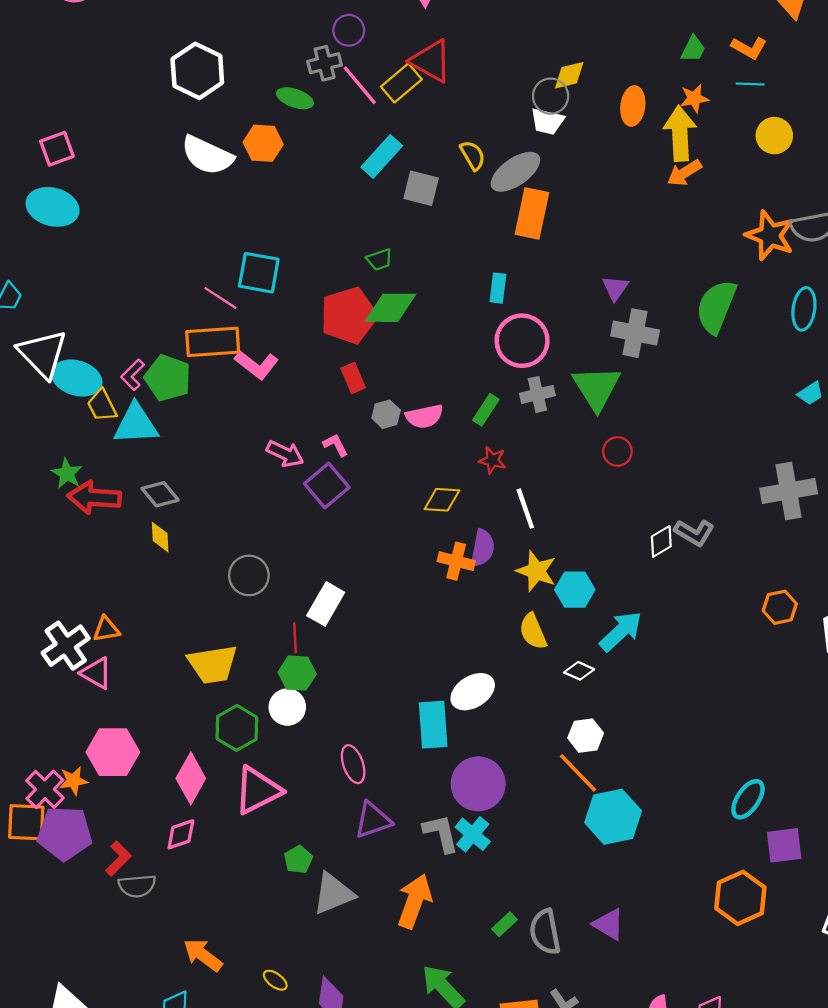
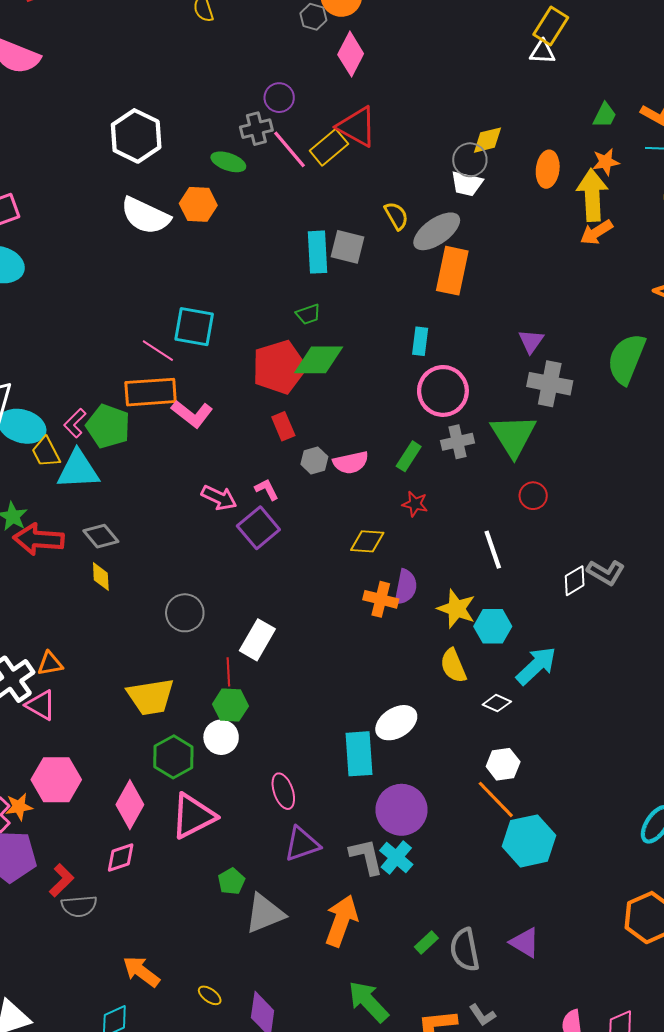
cyan rectangle: (382, 156) -> (318, 252), moved, turned -45
white line: (525, 509) -> (493, 550), moved

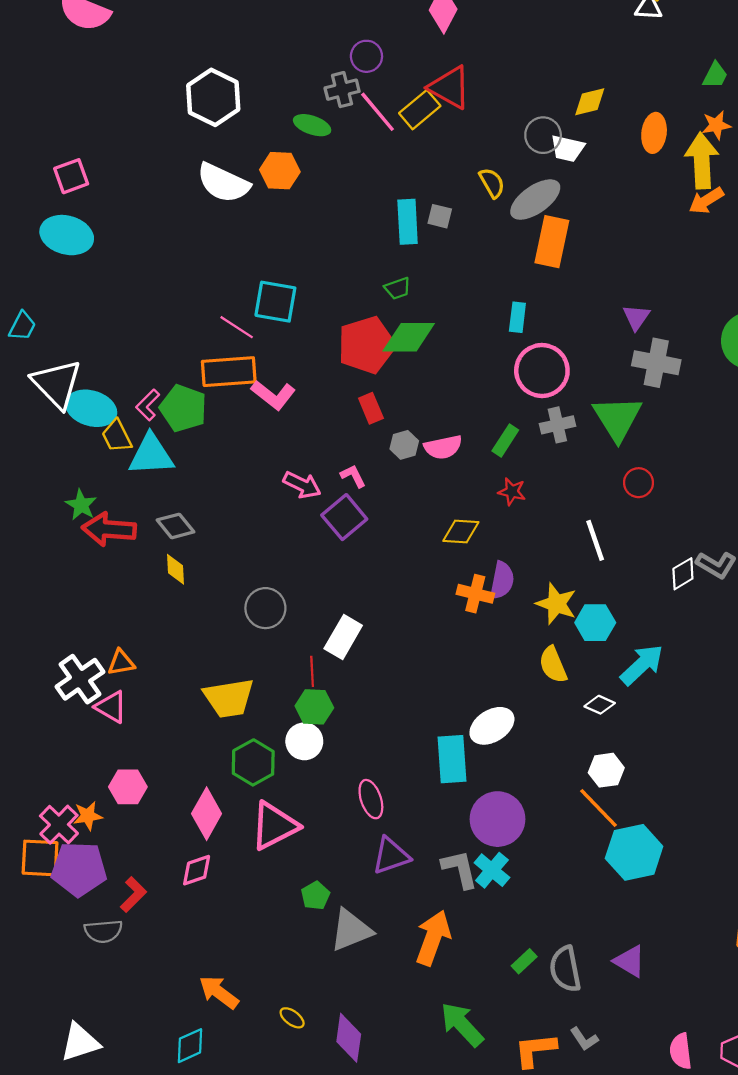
gray circle: (470, 160) -> (543, 135), moved
gray square: (348, 247) -> (440, 216), size x0.7
pink hexagon: (56, 780) -> (128, 787), size x0.7
gray semicircle: (79, 906) -> (103, 931), moved

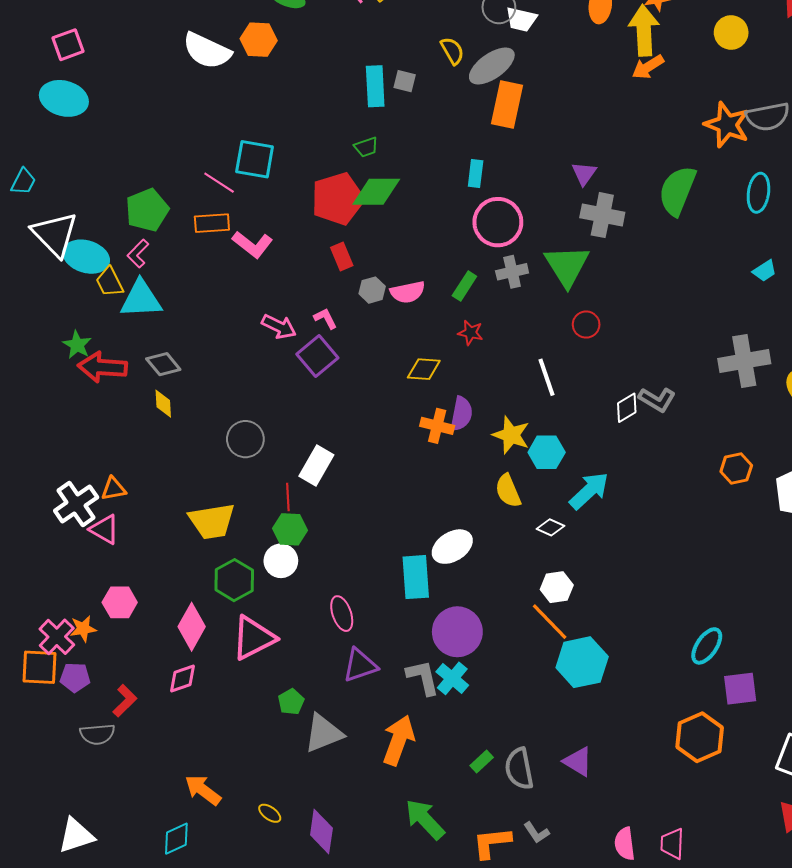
orange rectangle: (229, 372) -> (212, 223), size x0.7
green pentagon: (183, 408) -> (147, 210), moved, turned 30
purple pentagon: (79, 869) -> (75, 677), size x0.6

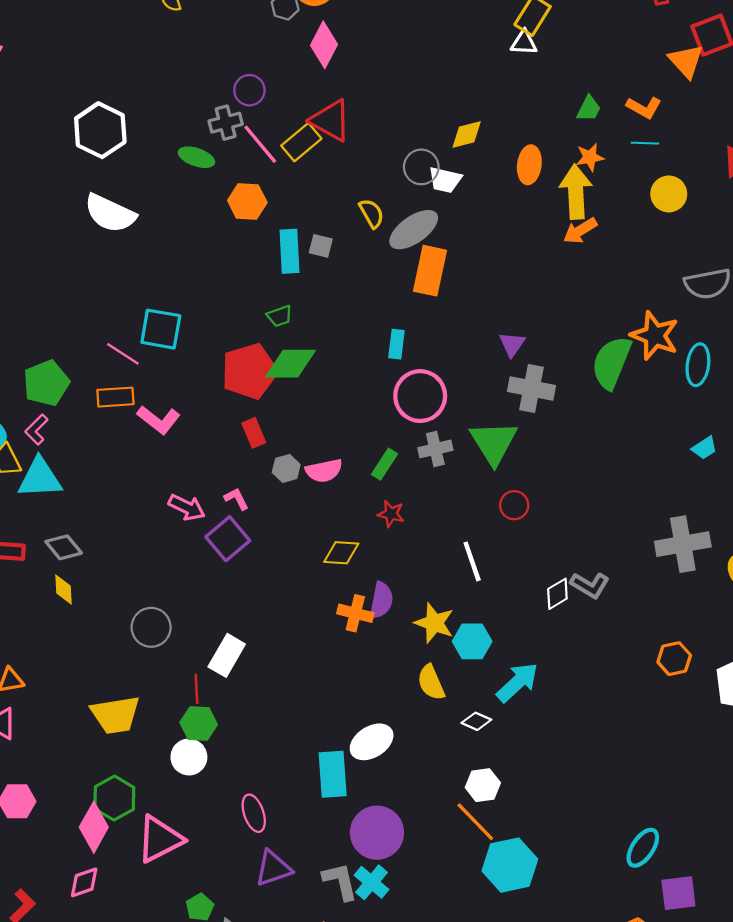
orange hexagon: (259, 40) -> (247, 202), moved
orange star: (727, 125) -> (655, 336), moved
green hexagon: (234, 580) -> (114, 798), moved

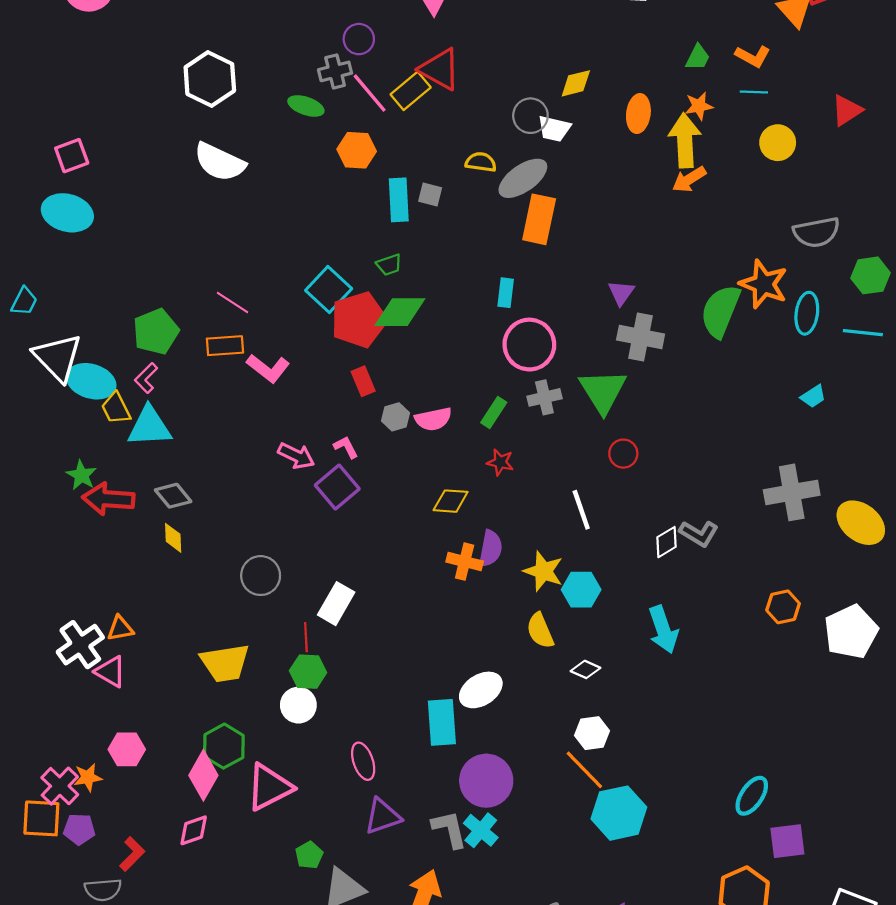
yellow semicircle: (372, 213) -> (481, 162), turned -52
cyan square: (161, 329) -> (329, 289), moved, turned 33
cyan arrow: (517, 682) -> (663, 630), moved, turned 114

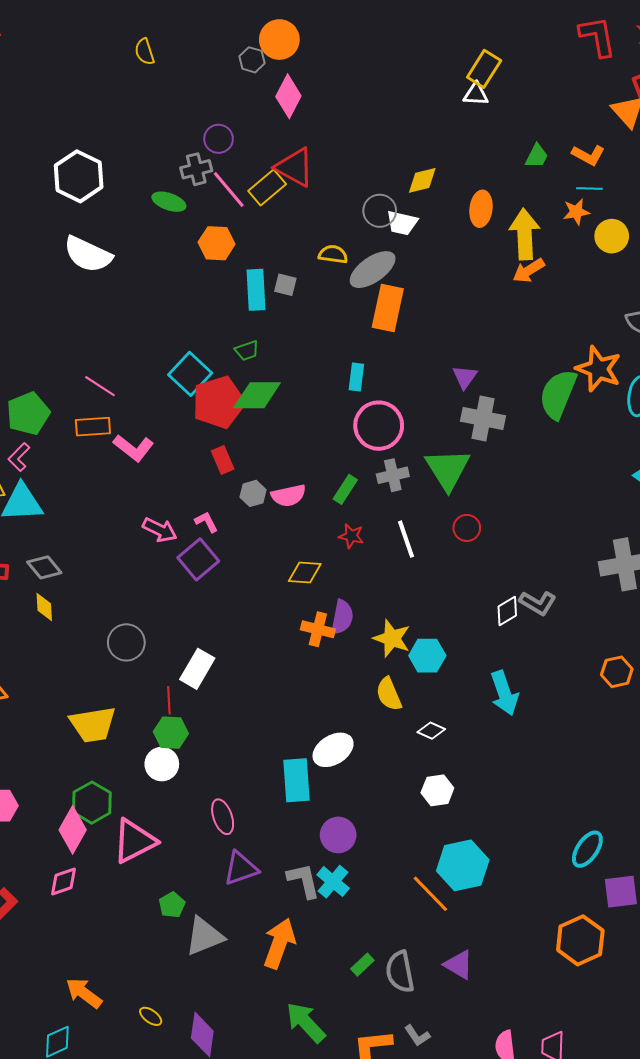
orange star: (699, 106) -> (576, 212), moved
white line: (581, 510) -> (406, 539), moved
orange line: (584, 770) -> (430, 894), moved
purple circle: (486, 781) -> (338, 835), size x0.7

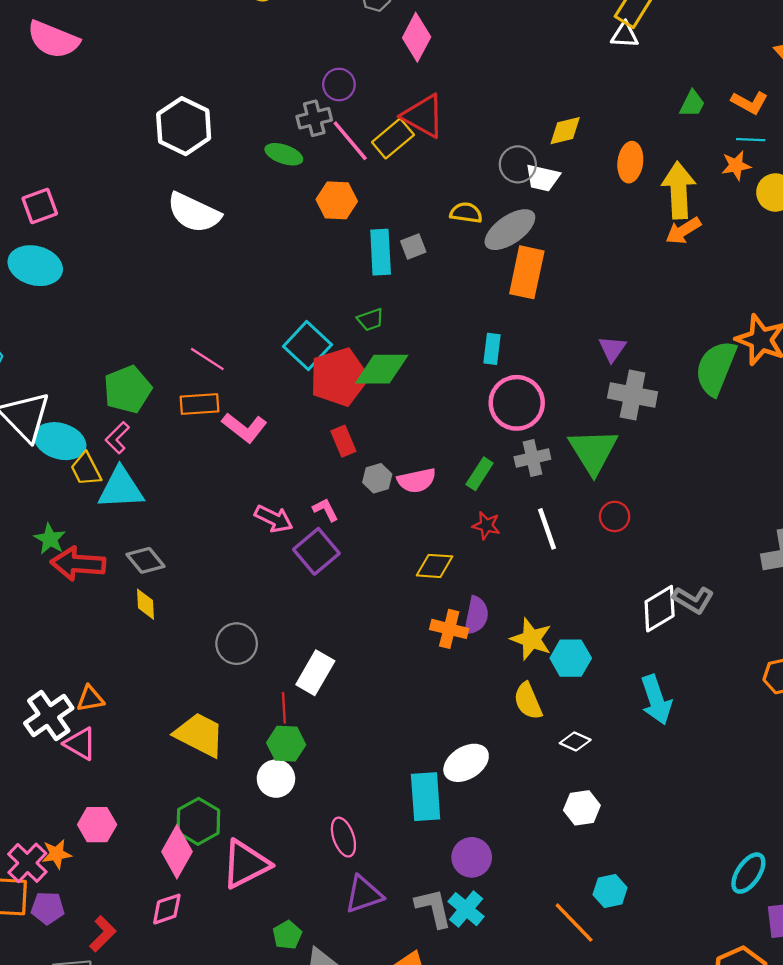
gray square: (285, 285) -> (413, 246), turned -35
white diamond: (507, 611) -> (660, 609), size x1.4
yellow trapezoid: (93, 725) -> (199, 735), turned -144
cyan hexagon: (463, 865) -> (610, 891), size x0.6

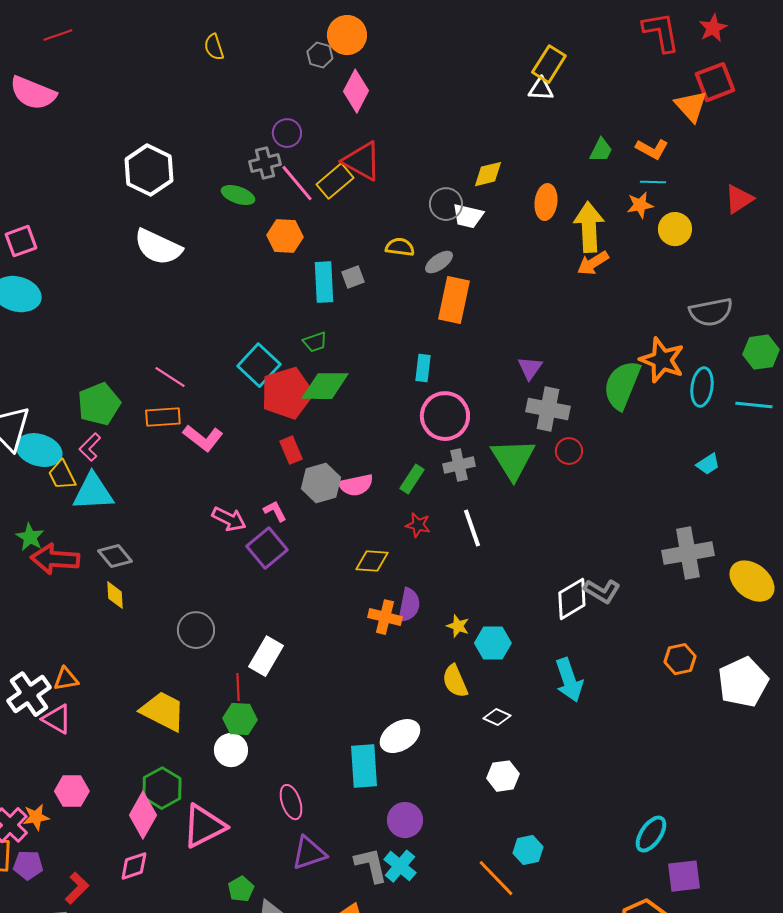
gray ellipse: (510, 230) -> (439, 262), size x0.6
gray hexagon: (377, 478) -> (321, 483), size x1.5
red circle: (615, 516) -> (569, 451), moved
yellow star: (531, 639) -> (458, 626), size x0.6

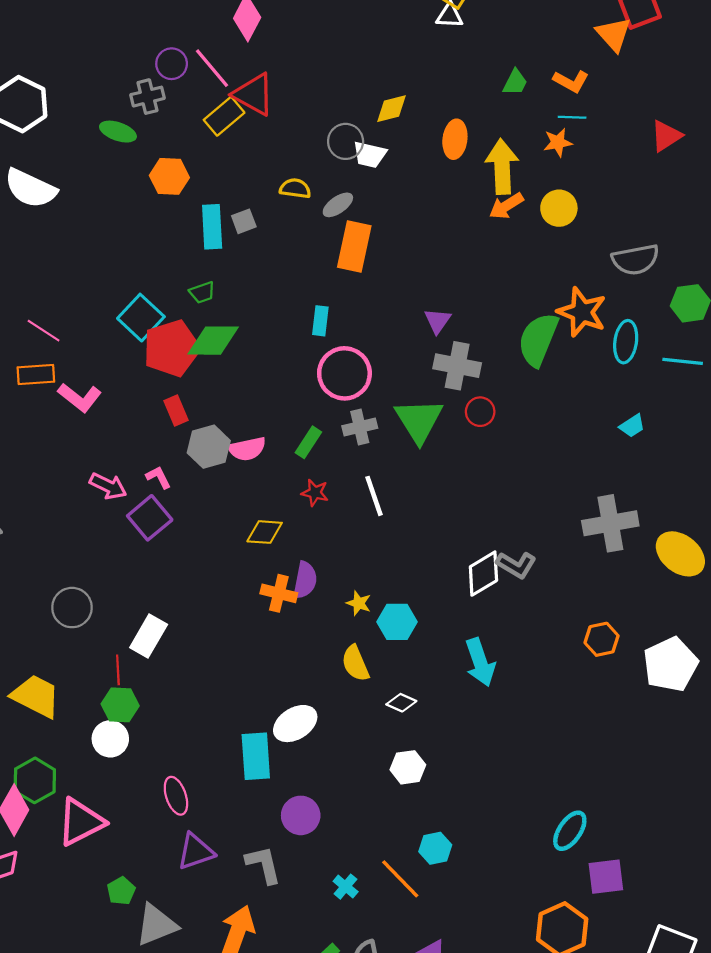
pink line: (297, 183) -> (212, 68), moved
yellow circle: (675, 229) -> (559, 208), moved
cyan cross: (400, 866) -> (346, 887), moved, size x0.7

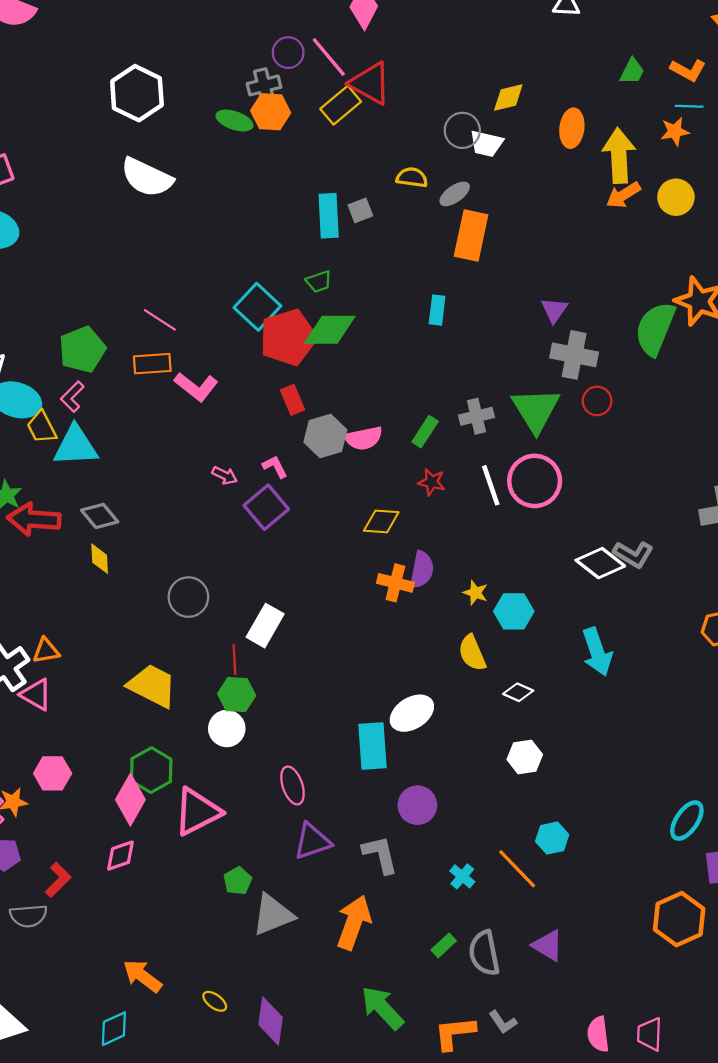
orange hexagon: (169, 176) -> (271, 112), moved
pink circle: (344, 373) -> (535, 481), moved
pink arrow: (108, 486) -> (225, 475), size x0.7
white diamond: (483, 574) -> (600, 563), turned 69

